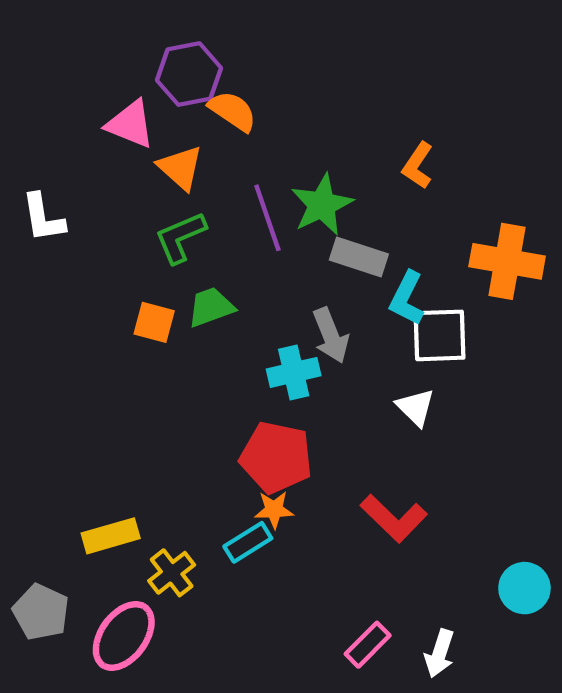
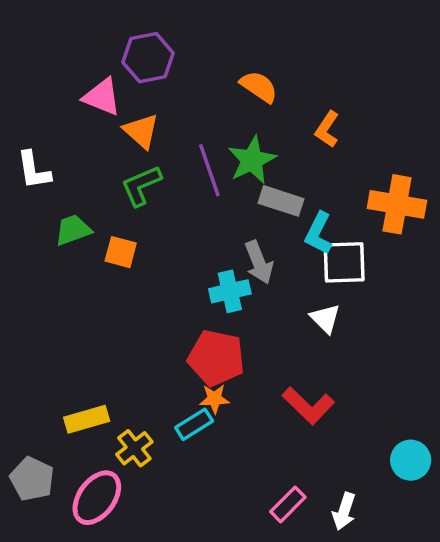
orange semicircle: (233, 111) -> (259, 87), moved
green trapezoid: (211, 307) -> (73, 230), moved

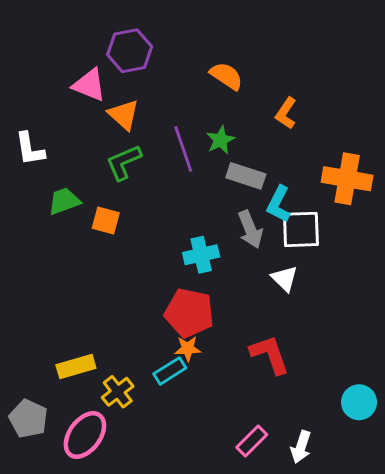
green star: (252, 160) -> (220, 140), size x0.7
gray arrow: (259, 262) -> (250, 229), moved
red L-shape: (308, 406) -> (270, 355), turned -153

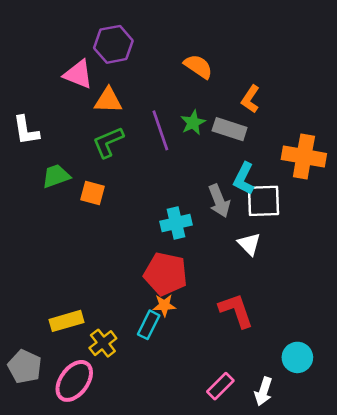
orange triangle: (124, 115) -> (108, 100), turned -40
gray rectangle: (246, 176) -> (230, 129), moved
cyan rectangle: (170, 371) -> (149, 325), turned -32
cyan circle: (359, 402) -> (297, 357), moved

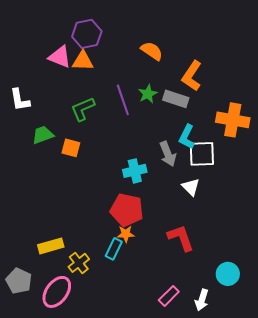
orange L-shape: (250, 99) -> (192, 76), size x1.4
orange triangle: (108, 100) -> (83, 61), moved

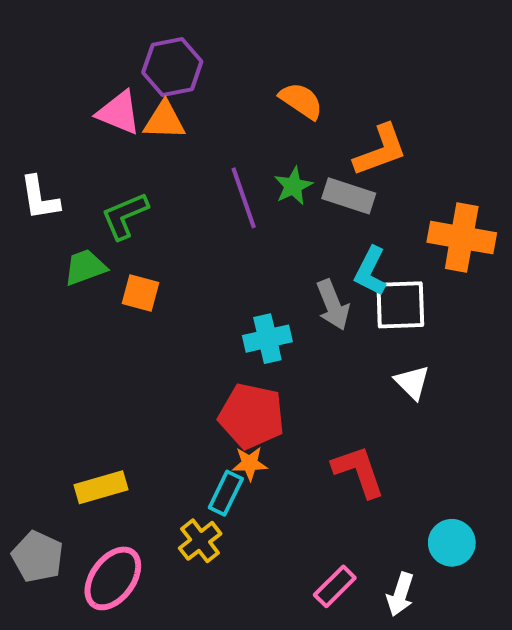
orange L-shape: (192, 76) -> (380, 150), turned -144
green L-shape: (83, 109) -> (125, 216), moved
white triangle: (191, 187) -> (412, 382), moved
yellow cross: (79, 263) -> (200, 541), moved

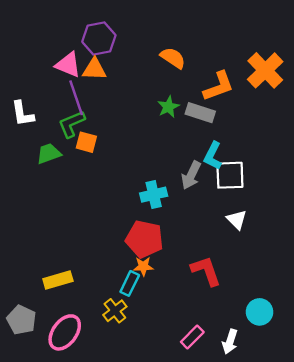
purple line: (244, 198) -> (76, 98), moved
orange cross: (462, 238) -> (265, 70), moved, turned 36
orange square: (141, 293) -> (86, 142), moved
gray arrow: (333, 305) -> (191, 175), turned 48

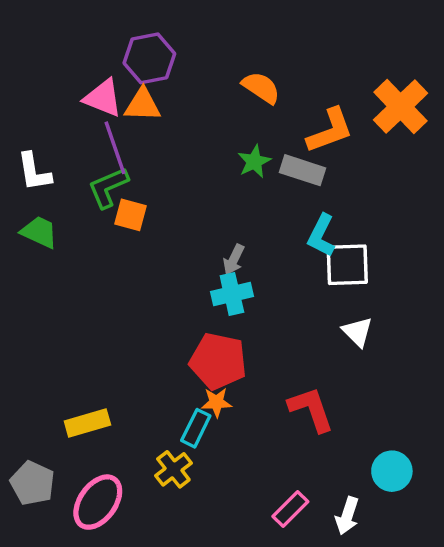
green trapezoid: (49, 154) -> (39, 232), moved, turned 45
gray arrow: (191, 175) -> (234, 260), moved, size x0.7

